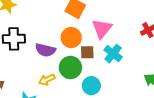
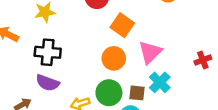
purple semicircle: (45, 50) -> (48, 83), moved
brown square: (87, 52) -> (137, 93), moved

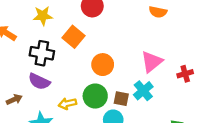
orange square: (122, 25) -> (73, 37), moved
pink triangle: (150, 52) -> (152, 62), moved

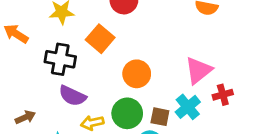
red cross: (185, 74) -> (223, 95), moved
purple semicircle: (39, 82) -> (72, 96), moved

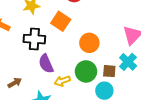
purple semicircle: (72, 96) -> (46, 64), turned 48

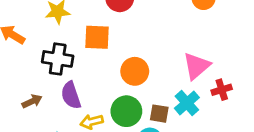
orange square: (61, 21) -> (97, 37), turned -36
brown arrow: (15, 83) -> (32, 101), moved

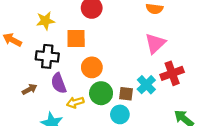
pink triangle: (197, 66) -> (155, 43), moved
orange circle: (135, 71) -> (92, 67), moved
red cross: (222, 90) -> (172, 73), size x1.5

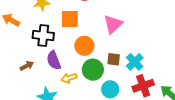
pink triangle: (155, 43) -> (113, 24), moved
red cross: (172, 73) -> (143, 86), moved
brown square: (126, 94) -> (114, 59), moved

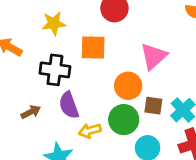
orange circle: (84, 46) -> (128, 86), moved

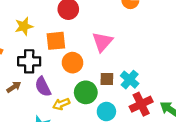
orange circle: (128, 86) -> (73, 63), moved
brown arrow: (31, 112) -> (14, 87), moved

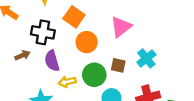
orange square: (56, 41) -> (74, 17), turned 30
cyan cross: (130, 80) -> (146, 58), moved

